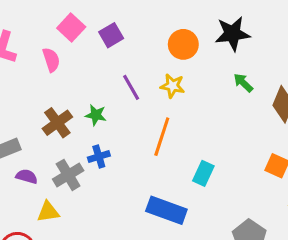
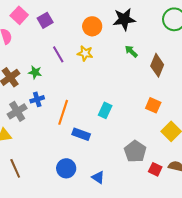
orange line: (162, 137) -> (63, 112), moved
blue rectangle: (166, 210) -> (81, 134), size x0.7

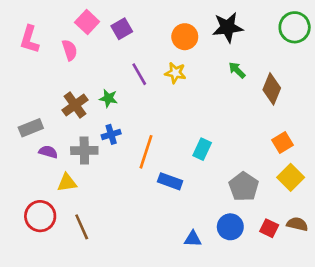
orange square: (153, 105) -> (283, 142), moved, turned 35
gray cross: (17, 111) -> (84, 151), turned 30
gray pentagon: (135, 151) -> (244, 187), moved
blue circle: (66, 168) -> (230, 227), moved
blue triangle: (98, 177) -> (193, 239), turned -32

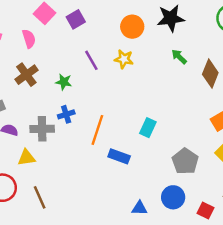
brown cross: (75, 105) -> (26, 75), moved
red square: (269, 228) -> (206, 211), moved

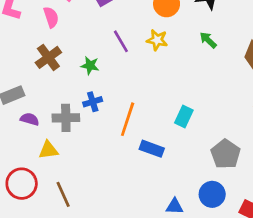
green arrow: (179, 57) -> (208, 40), moved

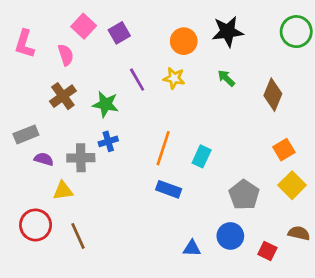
green star: (90, 66) -> (106, 104), size x1.4
orange line: (128, 119) -> (163, 148), moved

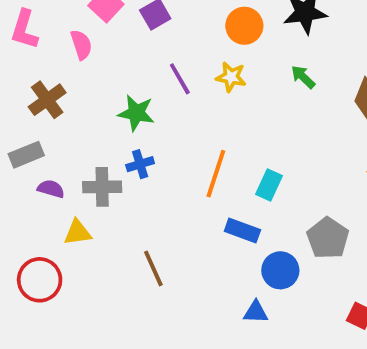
brown cross: (63, 96) -> (47, 100), moved
blue rectangle: (169, 189) -> (242, 231), moved
brown line: (78, 236) -> (153, 268), moved
blue circle: (230, 236) -> (280, 270), moved

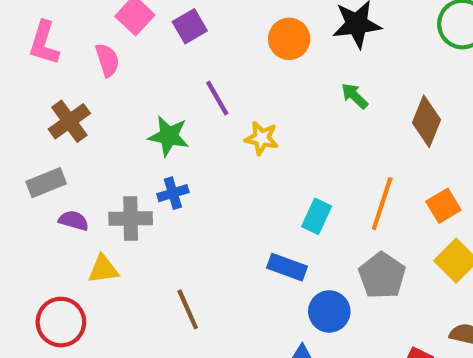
yellow star: (231, 77) -> (262, 138), moved
orange line: (216, 174) -> (382, 204), moved

